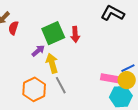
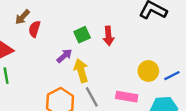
green square: (53, 33) -> (82, 35), size x0.6
pink rectangle: (110, 78) -> (127, 97), moved
yellow circle: (127, 80) -> (148, 71), moved

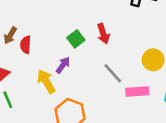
yellow arrow: (81, 71) -> (46, 81), moved
gray line: (92, 97) -> (113, 73), moved

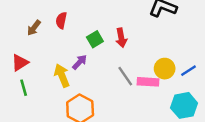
red semicircle: (26, 45) -> (61, 20), moved
pink rectangle: (137, 92) -> (148, 82), moved

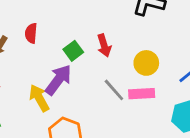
purple arrow: (80, 62) -> (58, 80), size x1.6
yellow circle: (165, 69) -> (146, 63), moved

